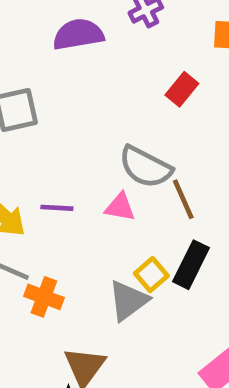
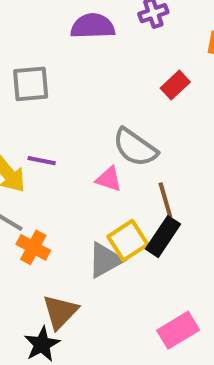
brown line: (183, 199) -> (165, 200), moved
purple line: (57, 208) -> (42, 161), moved
yellow square: (151, 275) -> (128, 240), size x1.4

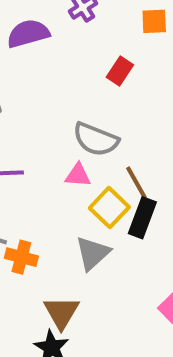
yellow square: (128, 240) -> (109, 208), moved

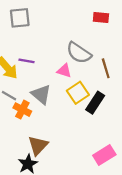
red rectangle: (120, 71) -> (101, 18), turned 49
brown line: (136, 183) -> (106, 68), moved
gray triangle: (93, 253) -> (41, 94), moved, turned -50

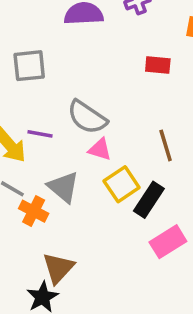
gray semicircle: (79, 53) -> (87, 117), moved
pink rectangle: (104, 155) -> (168, 242), moved

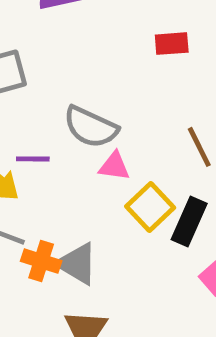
gray triangle: (63, 187) -> (77, 264), moved

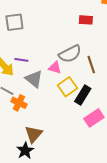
gray semicircle: (91, 127) -> (70, 54), moved, turned -60
gray triangle: (77, 264) -> (34, 79), moved

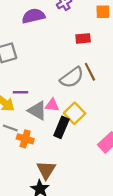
brown line: (91, 65) -> (90, 72), moved
pink triangle: (55, 68) -> (52, 105), moved
black rectangle: (83, 95) -> (61, 127), moved

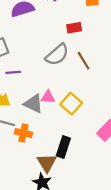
gray semicircle: (72, 77) -> (57, 55), moved
purple line: (21, 92) -> (13, 72), moved
black rectangle: (61, 127) -> (63, 147), moved

